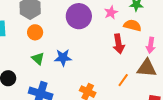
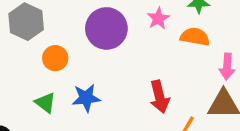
orange circle: (35, 32) -> (55, 58), moved
red arrow: (119, 44) -> (160, 97), moved

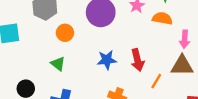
blue star: (86, 98) -> (107, 60), moved

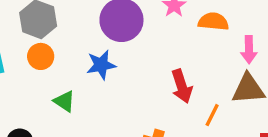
orange circle: (65, 33) -> (41, 56), moved
blue star: (107, 60) -> (101, 65), moved

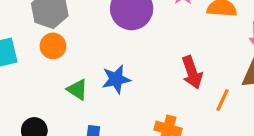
blue star: (101, 65) -> (116, 79), moved

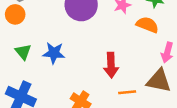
orange line: (223, 100) -> (127, 92), turned 42

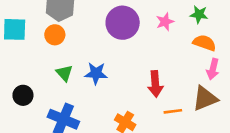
orange semicircle: (147, 25) -> (204, 43), moved
brown triangle: (159, 81) -> (205, 98), turned -32

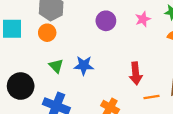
purple circle: (123, 23) -> (106, 21), size x0.7
black circle: (23, 95) -> (21, 86), size x1.5

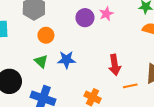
pink star: (143, 19) -> (106, 14), moved
orange circle: (47, 33) -> (46, 35), moved

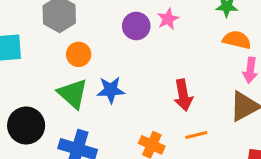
green triangle: (41, 61) -> (73, 94), size x1.5
orange line: (130, 86) -> (196, 135), moved

